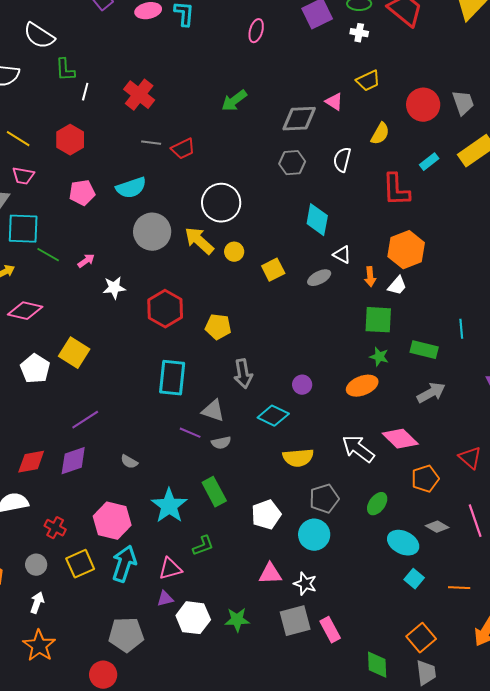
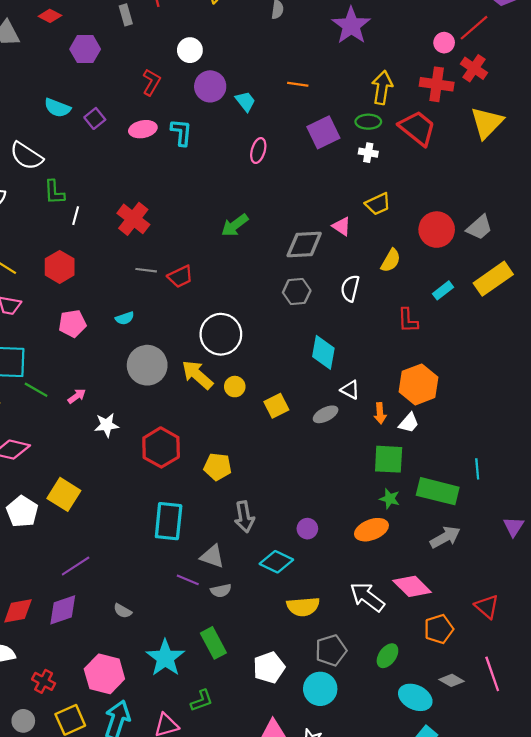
gray trapezoid: (463, 103) -> (479, 227), turned 68
cyan semicircle: (131, 188) -> (125, 318), size x0.6
red L-shape: (396, 190) -> (408, 320), size x0.7
green rectangle: (424, 350) -> (438, 491), size x1.4

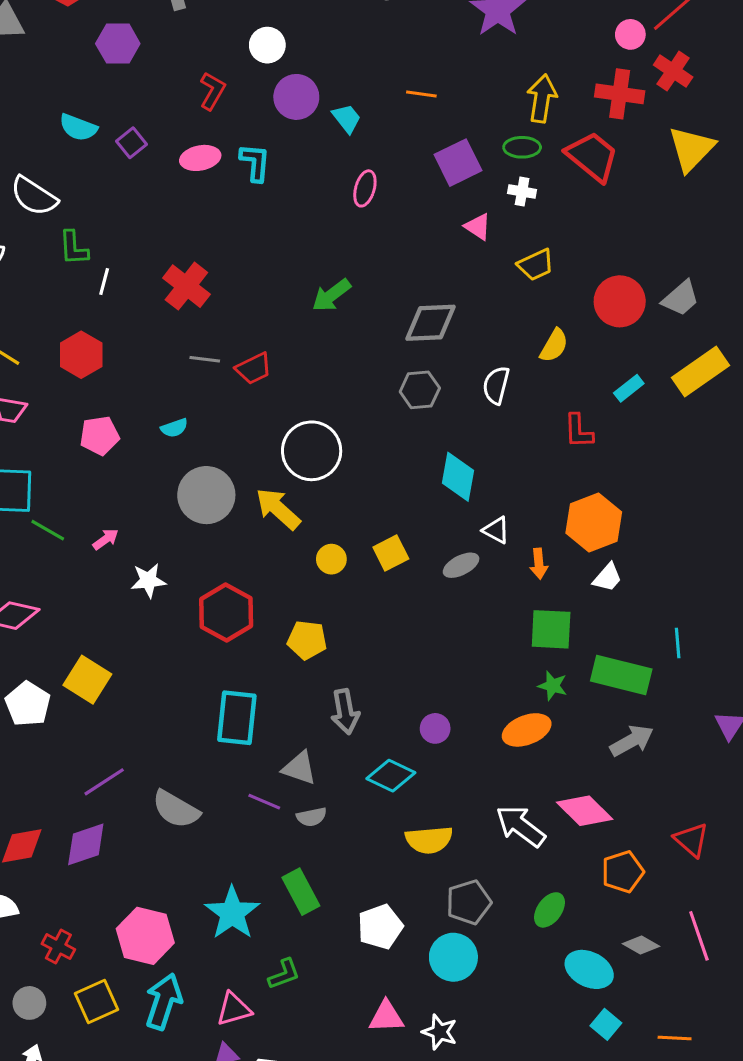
pink triangle: (342, 226) -> (478, 227), moved
yellow circle: (235, 387) -> (331, 559), moved
white trapezoid: (409, 423) -> (607, 577), moved
gray semicircle: (123, 611) -> (176, 809), moved, size x1.8

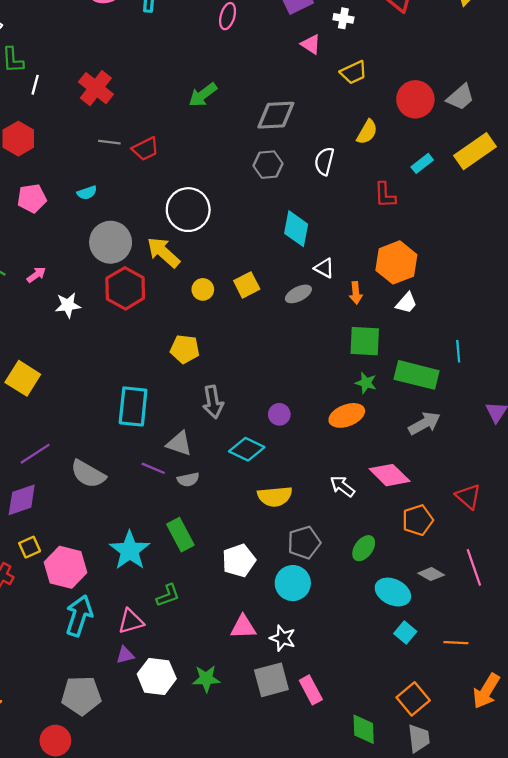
red hexagon: (226, 613) -> (125, 288), moved
white arrow: (521, 826) -> (342, 486), size x0.7
yellow square: (96, 1001) -> (30, 547), moved, size x0.7

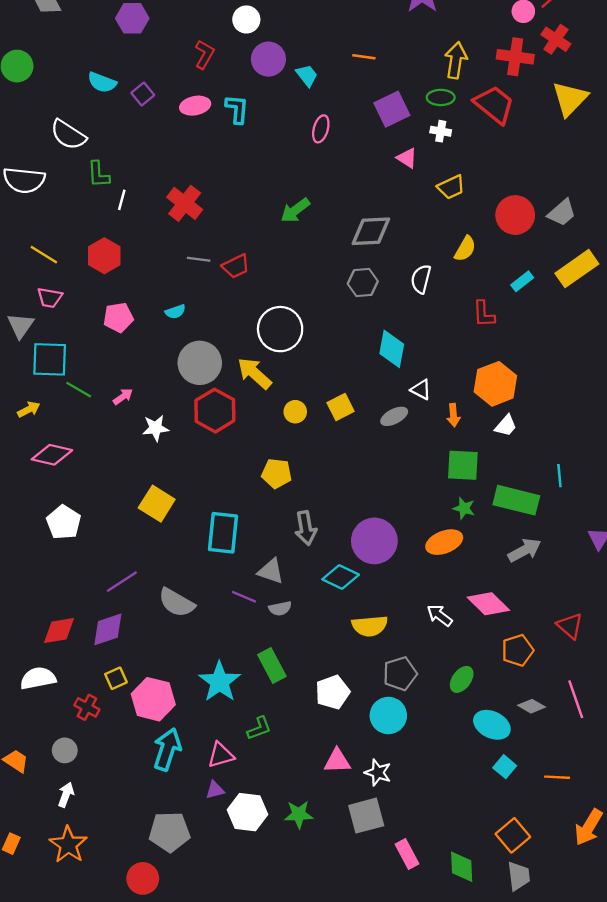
yellow square: (23, 378) -> (157, 504), moved
purple circle: (279, 414) -> (374, 541), size x2.0
pink rectangle: (311, 690) -> (407, 854), moved

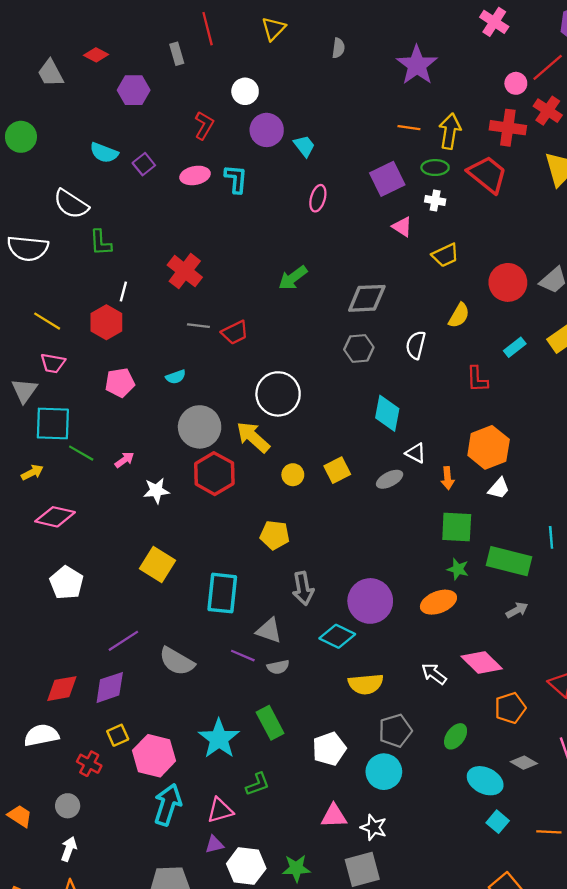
orange line: (364, 57) -> (409, 128), moved
white line: (122, 200) -> (123, 292), moved
gray arrow: (525, 550) -> (517, 610), size x0.7

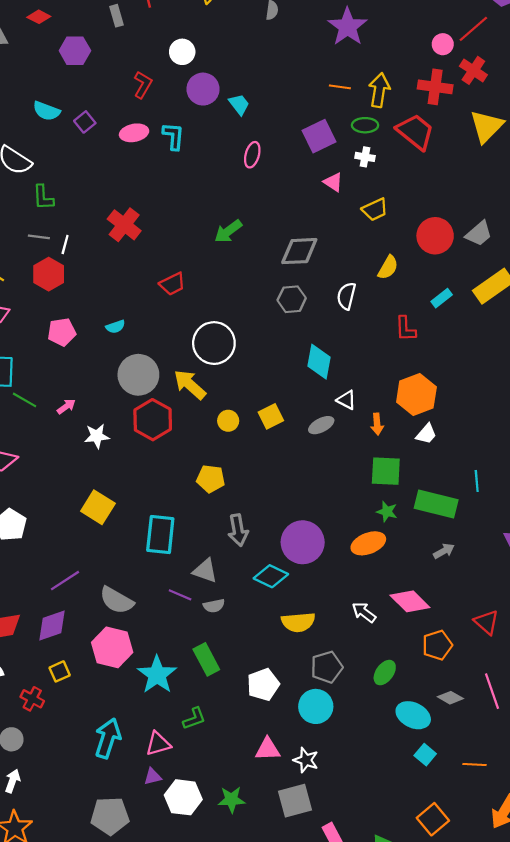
gray line: (198, 326) -> (39, 237), moved
pink hexagon: (154, 756) -> (112, 647), moved

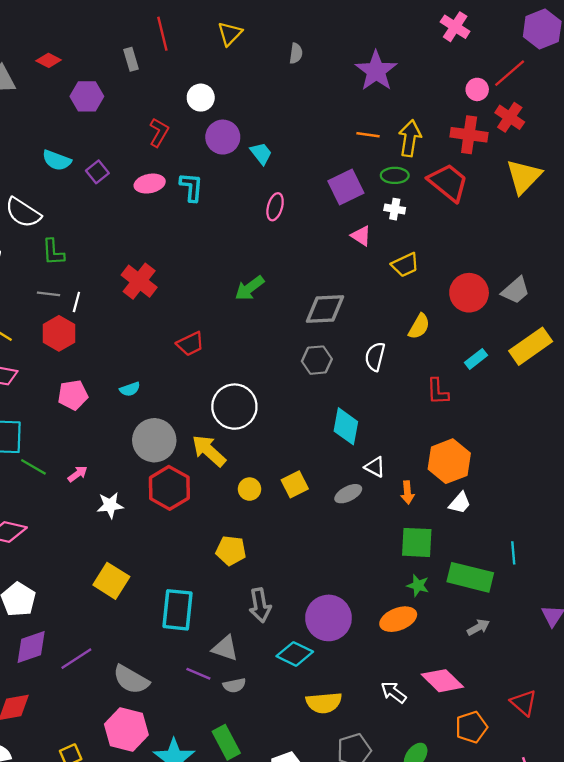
purple diamond: (52, 625) -> (31, 647), moved

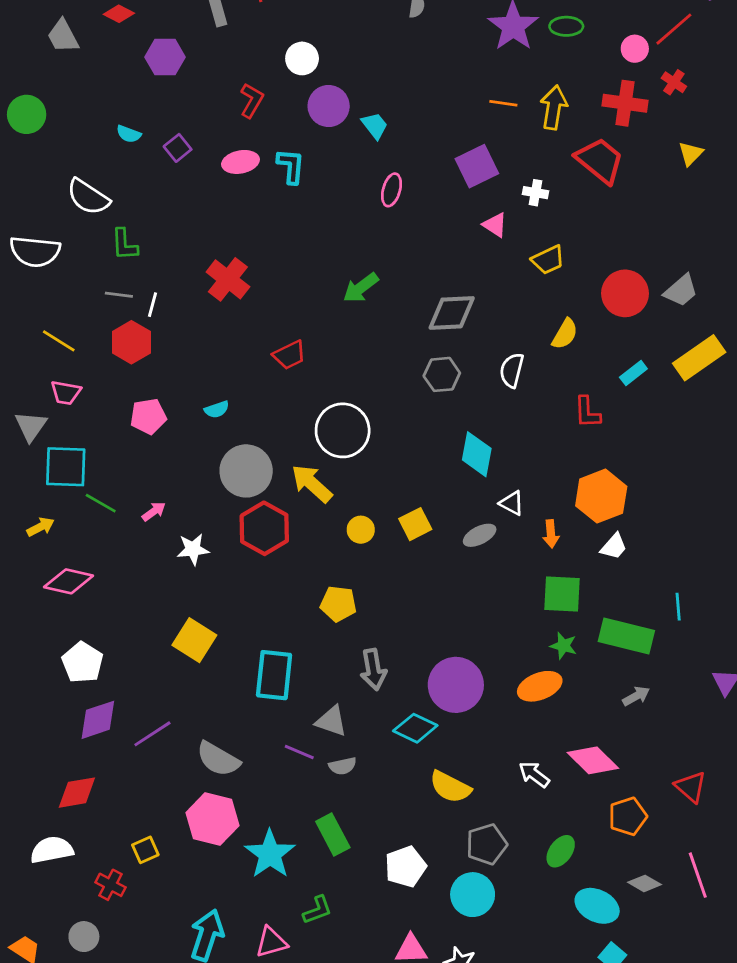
red cross: (510, 117) -> (674, 82), size x0.7
cyan semicircle: (57, 160) -> (129, 134), size x0.7
green ellipse: (395, 175) -> (566, 26), moved
yellow triangle: (524, 177) -> (691, 154), size x0.6
yellow semicircle: (324, 703) -> (450, 787), turned 32

